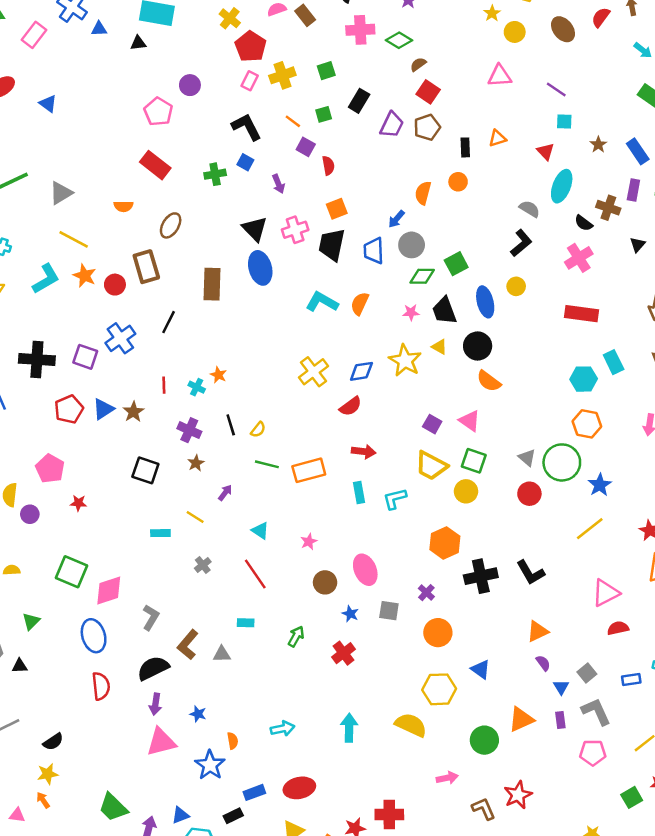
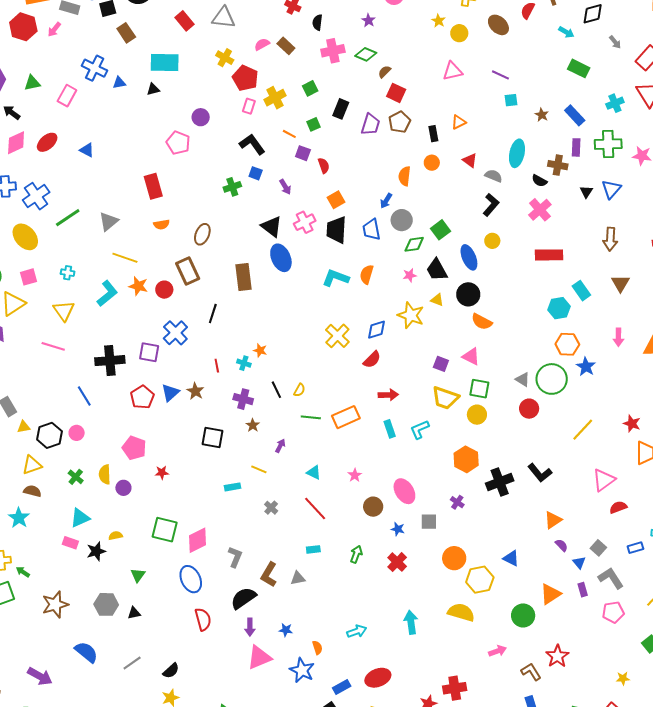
red triangle: (546, 151) -> (470, 160), moved
red rectangle: (155, 165) -> (153, 186), moved, turned 45
blue star: (600, 485) -> (586, 367), moved
orange circle: (438, 633) -> (454, 558), moved

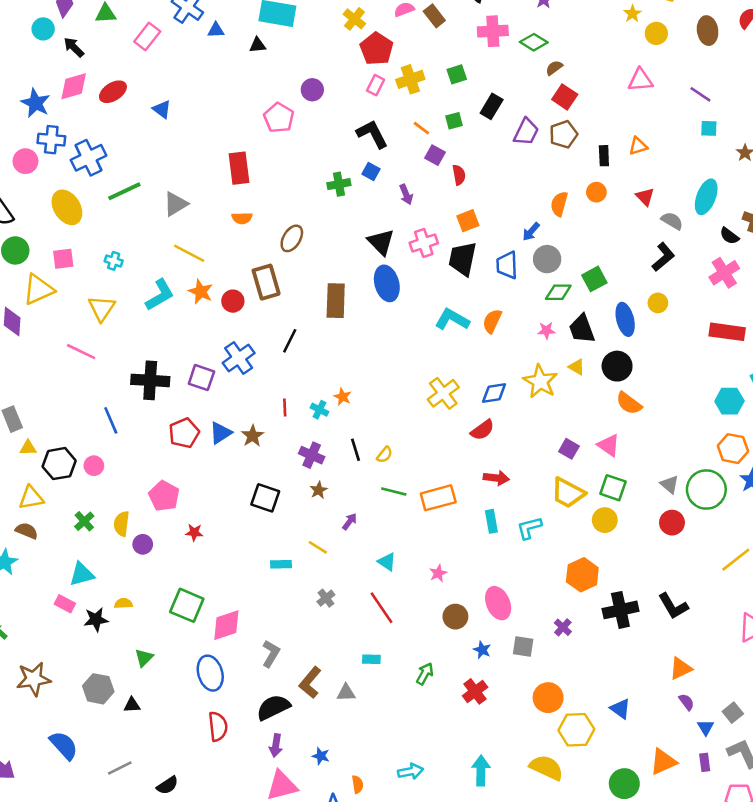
brown ellipse: (498, 25) -> (708, 31), turned 30

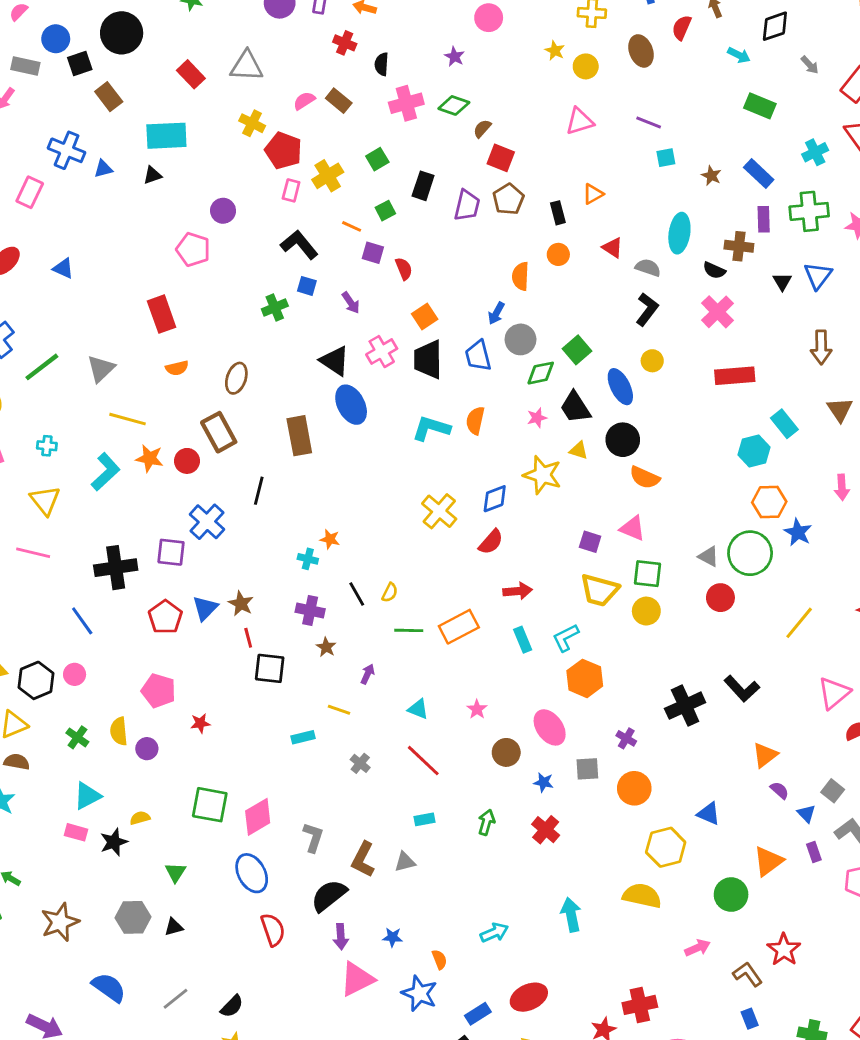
red line: (285, 408) -> (248, 638), moved
orange hexagon: (582, 575) -> (585, 678), moved
orange circle: (548, 698) -> (634, 788), moved

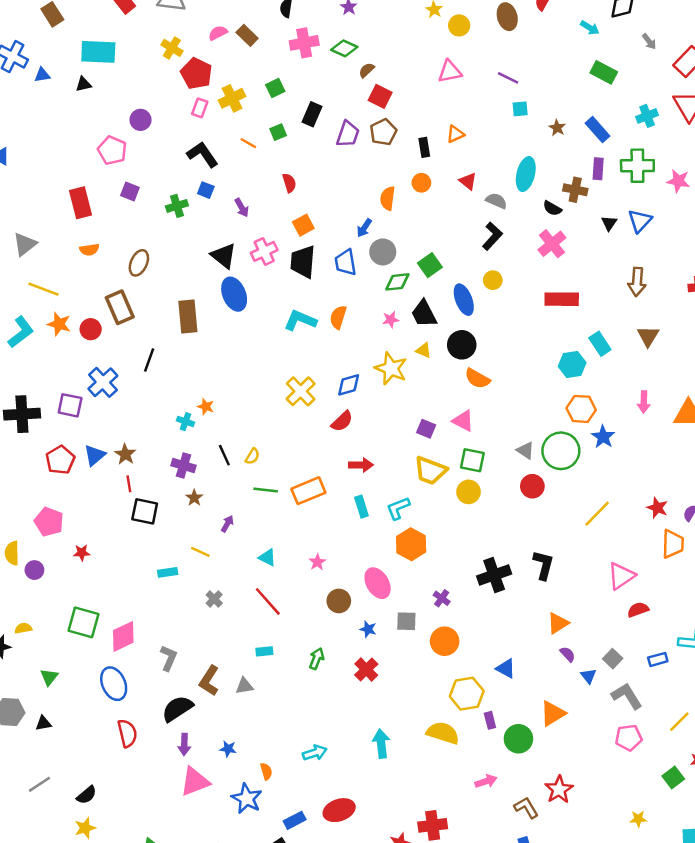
purple square: (373, 253) -> (130, 192), moved
black L-shape: (742, 689) -> (543, 565), turned -128
purple rectangle: (814, 852) -> (490, 720), moved

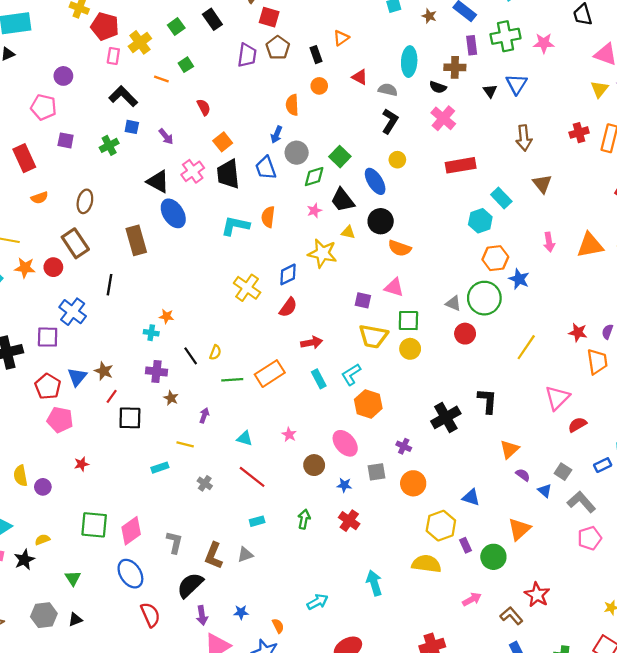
black rectangle: (312, 114) -> (212, 19), moved, turned -48
red line: (129, 484) -> (112, 396), turned 56
pink pentagon: (49, 522) -> (60, 420), moved

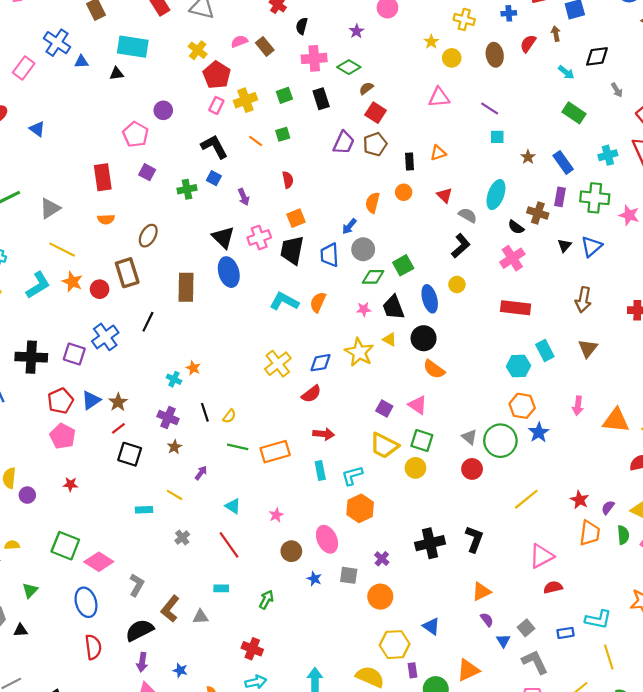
red cross: (349, 521) -> (252, 649), moved, turned -30
pink diamond: (131, 531) -> (99, 562), turned 52

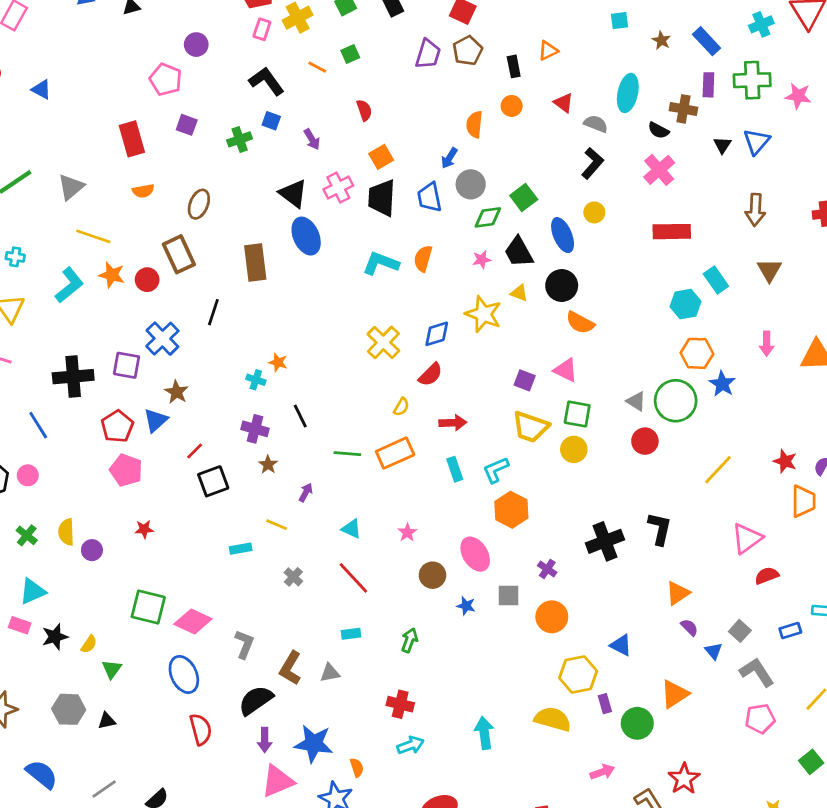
brown star: (118, 402) -> (177, 392), moved
yellow semicircle: (229, 416) -> (401, 407), moved
black square: (130, 454) -> (213, 481), turned -30
yellow semicircle: (12, 545) -> (89, 644), moved, turned 136
blue star: (180, 670) -> (314, 744), size x2.0

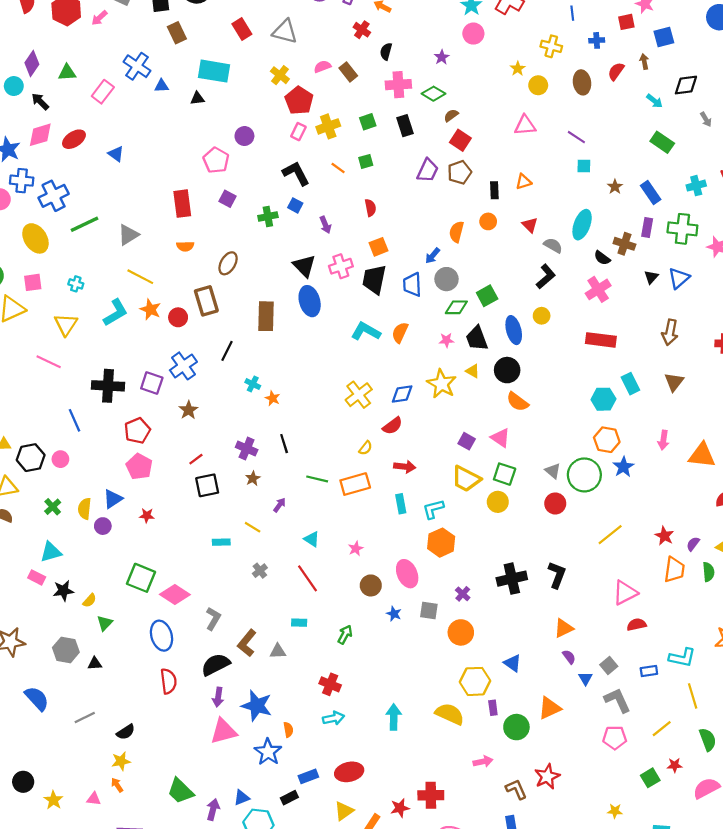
cyan cross: (256, 380) -> (253, 384), moved
blue triangle: (156, 420) -> (113, 499), moved

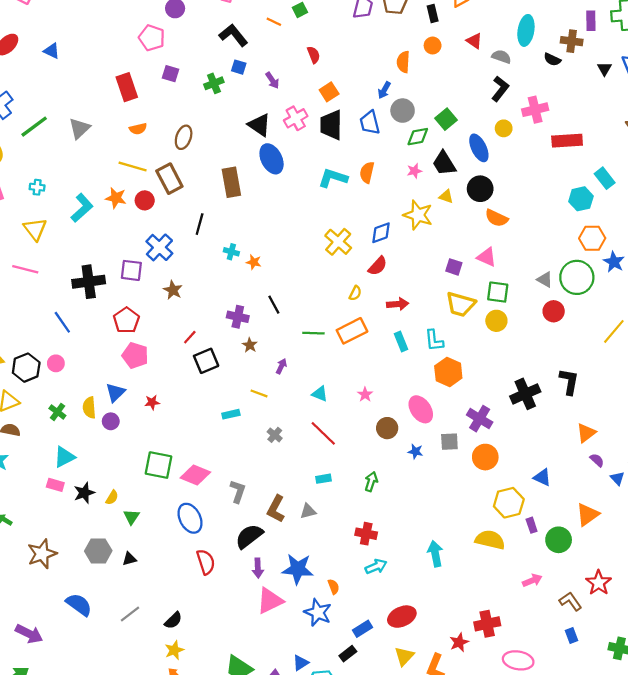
yellow line: (140, 277) -> (133, 167), moved
pink cross: (598, 289) -> (535, 110), moved, turned 30
cyan L-shape: (433, 509) -> (434, 340), turned -70
purple cross: (463, 594) -> (480, 419), size x1.6

